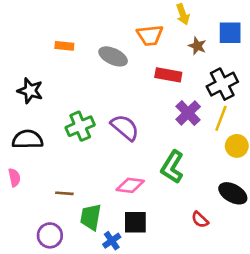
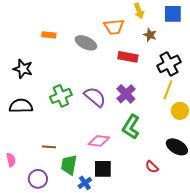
blue square: (230, 33) -> (173, 14), moved
purple cross: (188, 113) -> (126, 94), moved
pink semicircle: (14, 178) -> (11, 160), moved

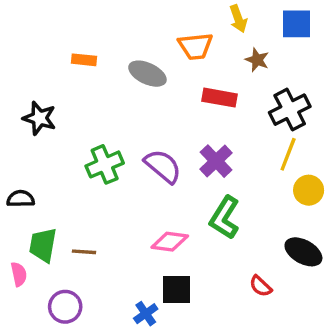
black semicircle: (21, 106) -> (21, 199), moved, size x0.7
green trapezoid: (69, 165) -> (43, 245), moved

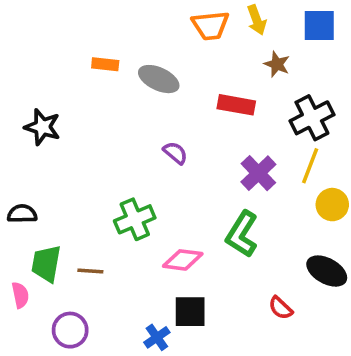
orange trapezoid: (195, 46) -> (210, 25), moved
orange rectangle: (84, 60) -> (105, 64), moved
purple cross: (216, 161) -> (258, 173), moved
green cross: (105, 164) -> (135, 219), moved
purple semicircle: (163, 166) -> (175, 153), moved, size x0.6

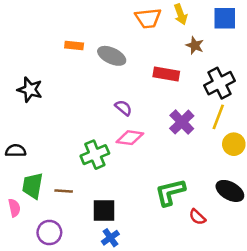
green L-shape: (242, 234) -> (170, 192), moved, turned 44
pink diamond: (183, 260) -> (130, 138), moved
black square: (190, 312) -> (104, 210), moved

